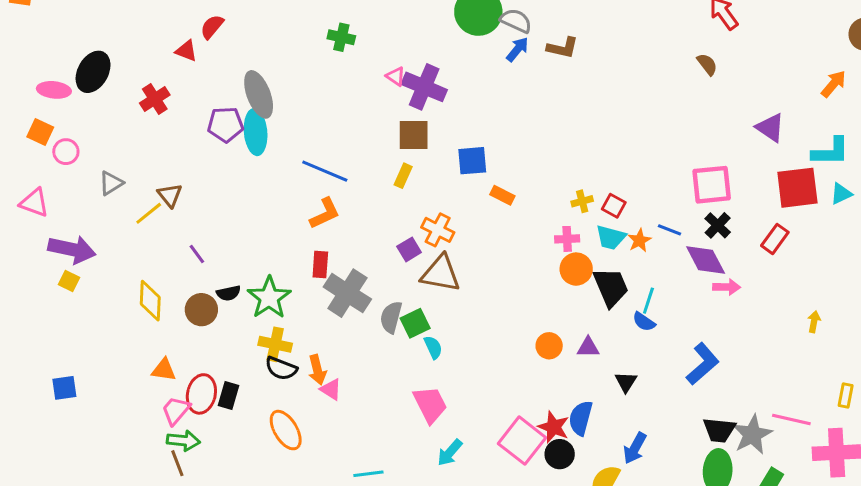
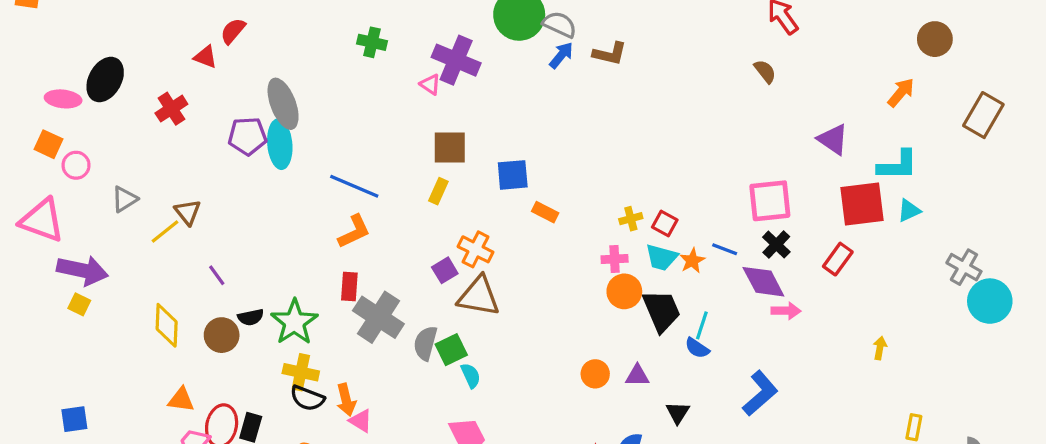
purple cross: (424, 87) -> (456, 60), moved
pink triangle: (34, 203) -> (42, 220), size x1.4

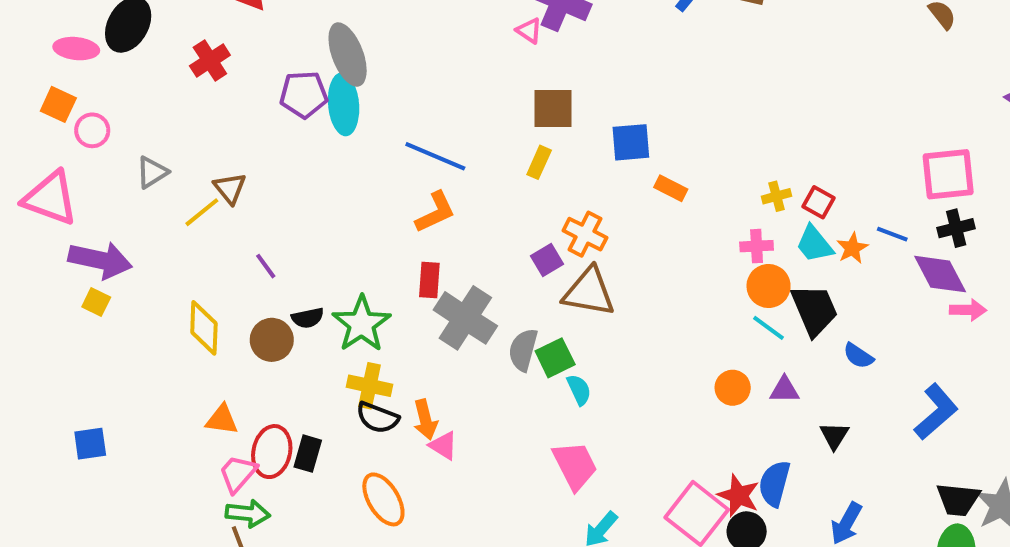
black cross: (776, 244) -> (956, 228), turned 32
cyan trapezoid: (662, 257) -> (814, 244), turned 36
cyan line: (702, 325) -> (769, 328), moved, turned -72

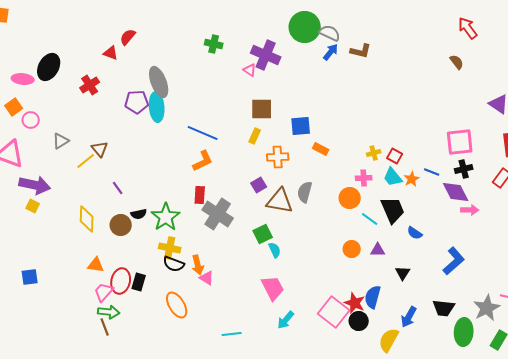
orange square: (58, 104) -> (14, 107), turned 30
orange cross: (585, 234) -> (278, 157), moved, turned -30
orange circle: (769, 286) -> (350, 198), moved
gray semicircle: (523, 350) -> (305, 192), moved
black trapezoid: (958, 499) -> (444, 308), moved

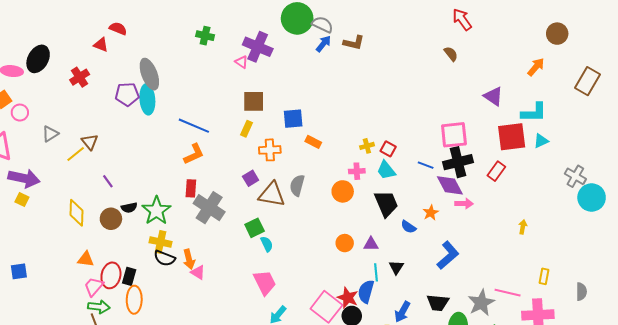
red semicircle: (128, 37) -> (118, 29), turned 72
black cross: (464, 169) -> (458, 162), size x1.6
orange star: (412, 179) -> (431, 213), moved
cyan line: (370, 219) -> (376, 272), moved, turned 48
orange ellipse: (177, 305) -> (134, 300), moved, turned 32

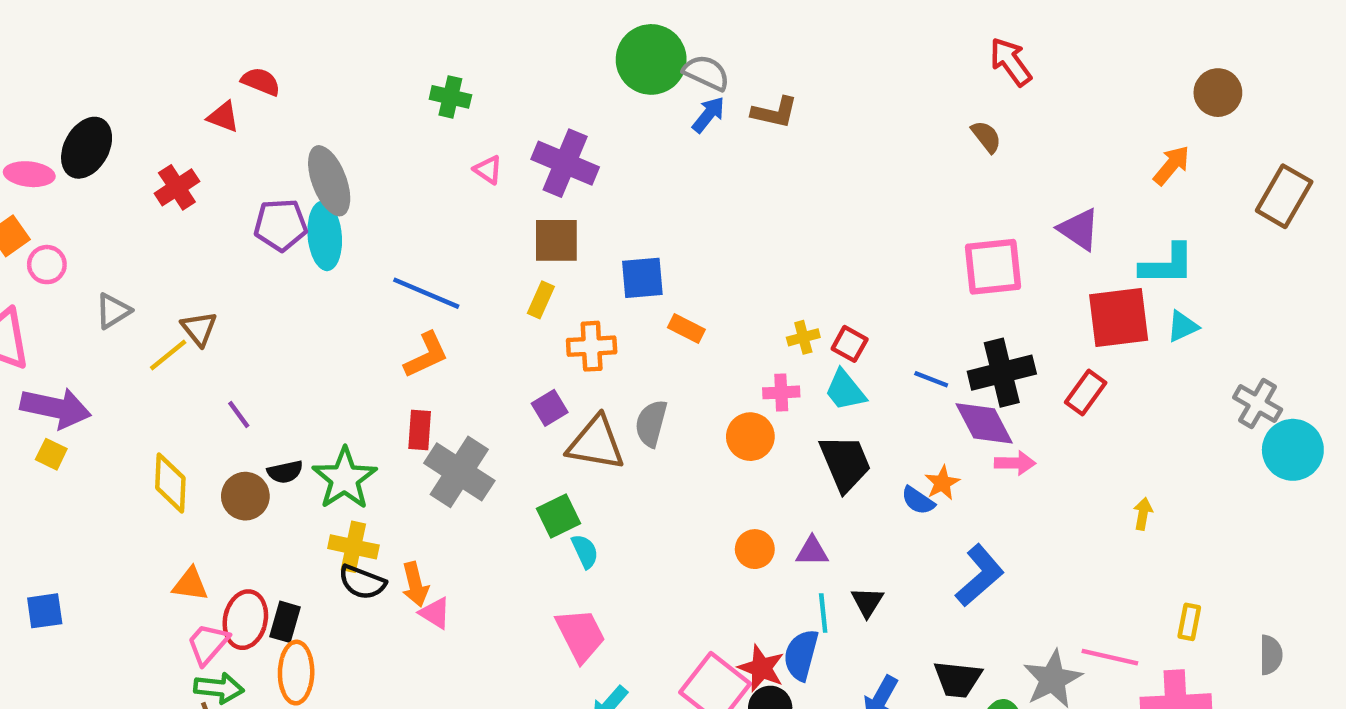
purple cross: (258, 47) -> (565, 163), moved
pink triangle: (241, 62) -> (488, 170), moved
pink square: (454, 135) -> (993, 267), moved
blue semicircle: (408, 227) -> (918, 501), moved

